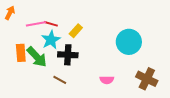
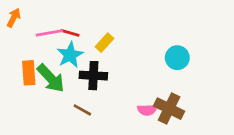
cyan circle: (129, 42) -> (177, 58), size x0.7
brown cross: (147, 79) -> (169, 109), moved

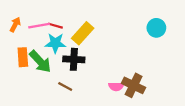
orange arrow: (14, 18) -> (15, 25), moved
yellow rectangle: (104, 43) -> (83, 33), size x1.5
cyan star: (70, 55) -> (55, 43), turned 30
cyan circle: (177, 58) -> (156, 28), moved

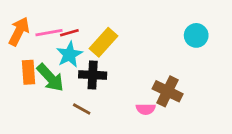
orange arrow: (15, 25) -> (19, 31), size x1.5
red line: (55, 26) -> (69, 33), turned -32
cyan star: (55, 43) -> (69, 55), turned -30
brown cross: (134, 85) -> (168, 91), moved

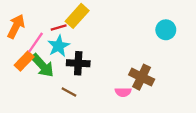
pink line: (49, 33) -> (36, 42), moved, turned -45
yellow rectangle: (104, 42) -> (77, 16), moved
orange rectangle: (29, 72) -> (24, 61), turned 48

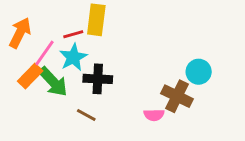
yellow rectangle: (77, 16) -> (96, 20), turned -35
cyan circle: (166, 30) -> (199, 72), moved

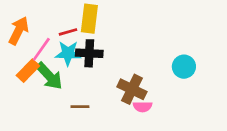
cyan star: (73, 57) -> (68, 53), turned 30
black cross: (98, 79) -> (89, 53), moved
brown cross: (177, 96) -> (132, 89), moved
brown line: (86, 115) -> (80, 107), turned -30

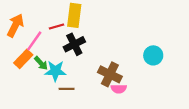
cyan star: (68, 53) -> (55, 71), moved
black cross: (89, 53) -> (74, 44), turned -30
green arrow: (49, 76) -> (41, 63), size x0.6

